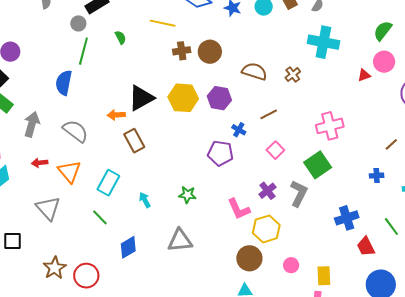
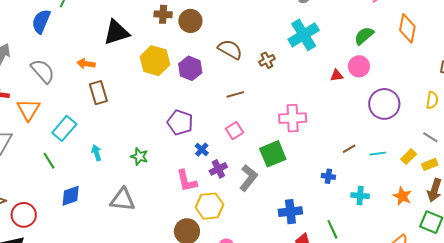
cyan cross: (323, 42) -> (304, 35), turned 36
black triangle: (141, 98) -> (116, 32), moved
blue cross: (239, 130) -> (202, 150), moved

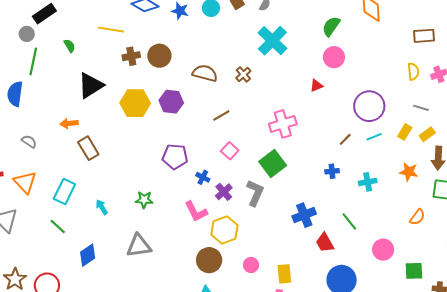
gray semicircle: (43, 71) -> (29, 141), size x0.6
red triangle: (337, 76) -> (316, 86), moved
purple circle: (384, 104) -> (369, 106), moved

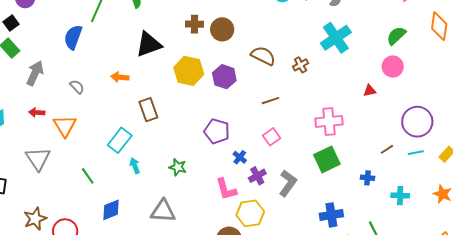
brown rectangle: (88, 148) -> (148, 110), moved
green square: (273, 164) -> (327, 159), moved
cyan rectangle: (64, 191) -> (120, 140), moved

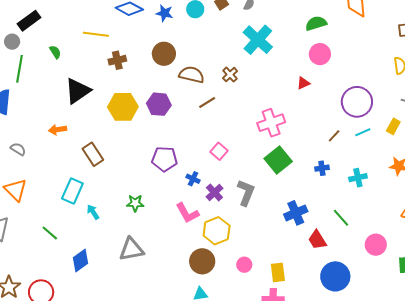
brown circle: (222, 29) -> (164, 54), moved
green semicircle: (396, 36) -> (316, 23), turned 40
brown line: (271, 101) -> (207, 103), moved

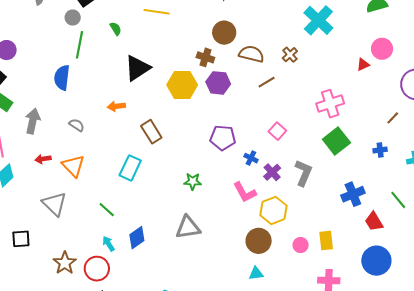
pink circle: (320, 54) -> (382, 49), moved
brown cross: (117, 60) -> (205, 57), moved, turned 30
cyan arrow: (93, 212) -> (108, 244), moved
yellow rectangle: (278, 272) -> (326, 240), moved
blue circle: (335, 276) -> (376, 261), moved

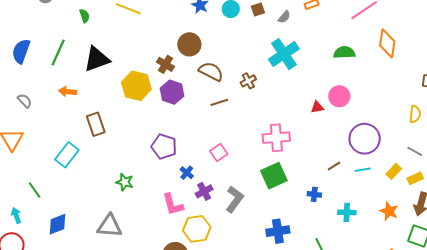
green line: (80, 45) -> (58, 53), moved
cyan arrow: (108, 244) -> (16, 215), moved

